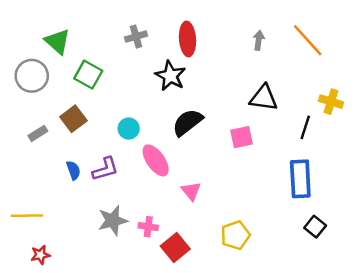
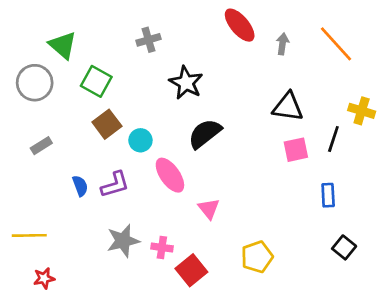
red ellipse: (187, 39) -> (240, 25), moved, turned -36
brown square: (73, 119) -> (107, 124), moved
pink square: (241, 137) -> (296, 150), moved
blue rectangle: (300, 179) -> (328, 195), size x0.6

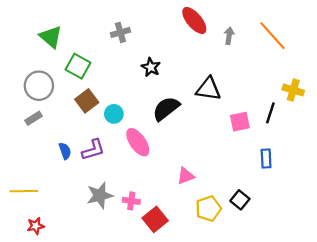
gray circle: (35, 83) -> (39, 86), moved
black star: (186, 83) -> (151, 67), size x0.7
black triangle: (288, 107) -> (208, 89), moved
pink triangle: (209, 209) -> (186, 176), moved, turned 48
black square: (344, 247) -> (240, 200), moved

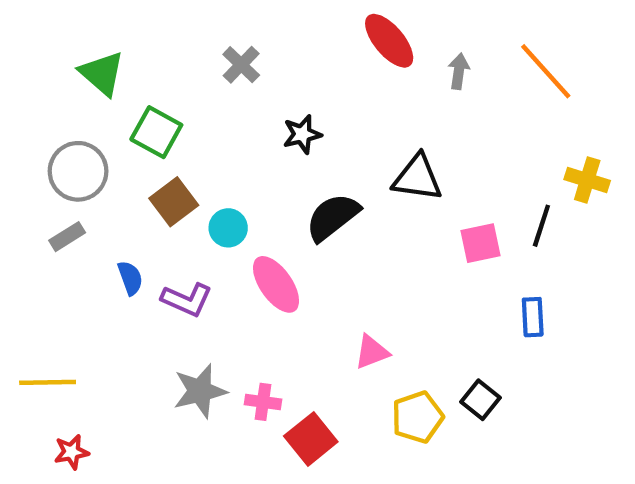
gray cross: (120, 32) -> (241, 65), turned -30
black star: (151, 67) -> (302, 134), turned 30
purple L-shape: (93, 150) -> (187, 300), turned 40
blue semicircle: (65, 151) -> (130, 278), moved

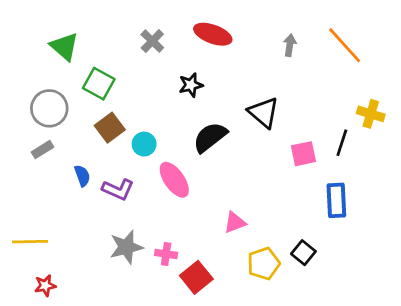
red ellipse: (389, 41) -> (213, 34), moved, turned -30
black triangle: (417, 178) -> (264, 112), turned 32
blue rectangle: (533, 317) -> (336, 200), size x1.4

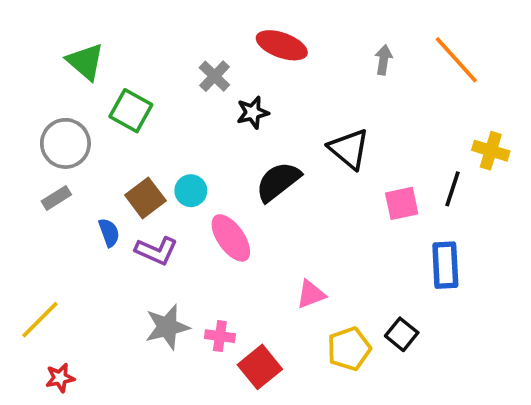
gray cross: (152, 41) -> (214, 76), moved
brown square: (110, 128) -> (145, 198), moved
yellow line: (30, 242) -> (40, 320), turned -44

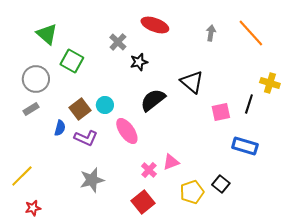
blue semicircle: (109, 232) -> (60, 128), turned 35
blue rectangle: (445, 265) -> (245, 146), turned -70
pink cross: (220, 336) -> (149, 170), moved, turned 35

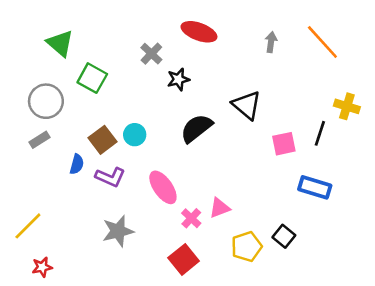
pink ellipse: (127, 131) -> (163, 187), moved

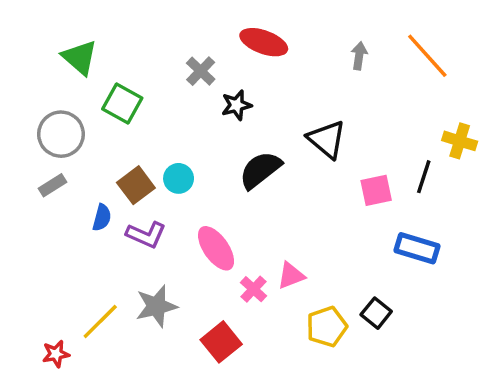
yellow line: (28, 226) -> (100, 322), moved
red square: (184, 259) -> (221, 342), moved

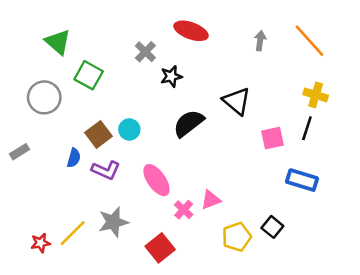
yellow cross: (460, 141) -> (316, 95), moved
gray rectangle: (52, 185) -> (20, 152), moved
red star: (56, 354) -> (41, 243), moved

